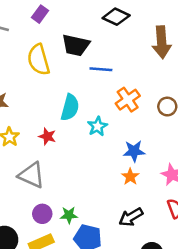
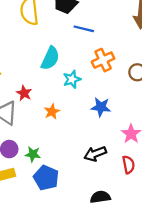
red star: (47, 136) -> (24, 93), moved
orange star: (130, 177) -> (52, 112), moved
black arrow: (131, 217) -> (95, 154), moved

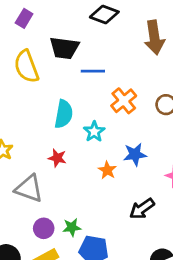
red star: (24, 93) -> (57, 158), moved
orange star: (52, 112) -> (107, 170), moved

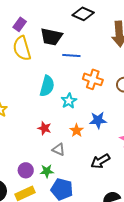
purple rectangle: (24, 18) -> (20, 24), moved
orange cross: (124, 101) -> (93, 79), turned -36
red star: (57, 158) -> (44, 128), moved
gray triangle: (29, 189) -> (59, 149), moved, size x0.6

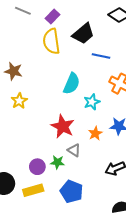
black trapezoid: (51, 37) -> (83, 34), turned -60
red star: (44, 128) -> (63, 126), size x1.6
green star: (47, 171) -> (57, 162), moved

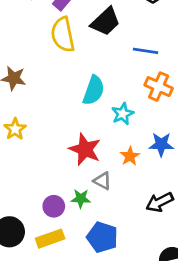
blue line: (101, 56) -> (145, 51), moved
yellow star: (19, 101) -> (15, 129), moved

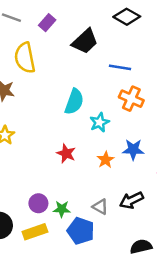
yellow semicircle: (63, 35) -> (25, 58), moved
red star: (85, 149) -> (66, 153), size x0.7
gray triangle: (102, 181) -> (100, 207), moved
green star: (81, 199) -> (62, 209), moved

